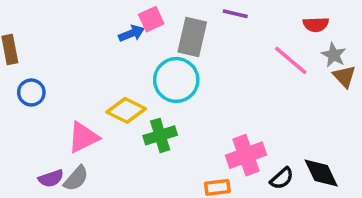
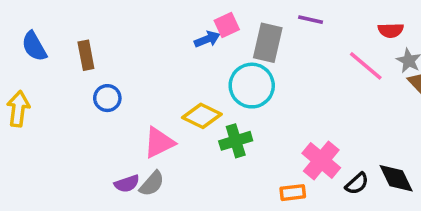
pink cross: (246, 155) -> (321, 160), turned -30

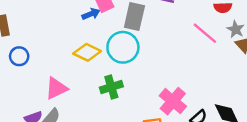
yellow diamond: (202, 116) -> (87, 52), moved

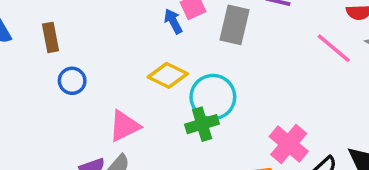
blue arrow: (91, 14) -> (173, 21), turned -96
cyan circle: (123, 47) -> (213, 97), moved

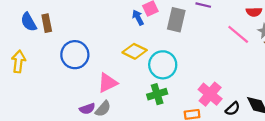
brown rectangle: (50, 37) -> (47, 23), moved
blue circle: (72, 81) -> (75, 55), size x1.6
green cross: (202, 124) -> (157, 94), moved

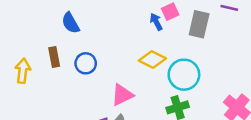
blue semicircle: (29, 22) -> (71, 23), moved
brown rectangle: (47, 23) -> (54, 57), moved
blue circle: (75, 55) -> (86, 63), size x0.7

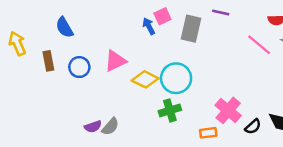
yellow diamond: (152, 60) -> (145, 79), moved
yellow arrow: (23, 71) -> (17, 44), moved, turned -30
pink triangle: (122, 95) -> (115, 61), moved

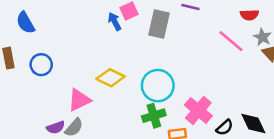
pink triangle: (115, 61) -> (79, 100), moved
cyan circle: (176, 78) -> (158, 86), moved
green cross: (170, 110) -> (154, 116), moved

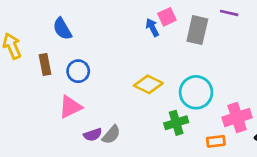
pink triangle: (79, 100) -> (70, 107), moved
pink cross: (198, 110) -> (237, 117), turned 32
green cross: (154, 116) -> (176, 123), moved

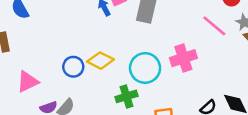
blue circle: (78, 71) -> (73, 67), moved
pink cross: (237, 117) -> (183, 58), moved

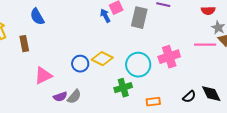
pink line: (214, 26) -> (205, 45), moved, turned -40

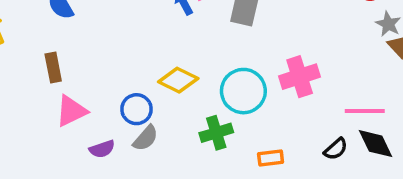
brown rectangle: (24, 44) -> (53, 67), moved
pink line: (205, 45) -> (365, 111), moved
blue circle: (80, 64) -> (136, 109), moved
gray semicircle: (74, 97) -> (146, 138), moved

